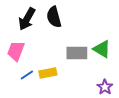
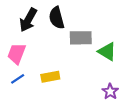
gray rectangle: (77, 53) -> (81, 38), moved
blue line: (27, 75) -> (18, 79), moved

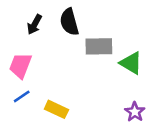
black arrow: (28, 20) -> (35, 24), size x0.7
yellow rectangle: (50, 77) -> (56, 109), moved, turned 36

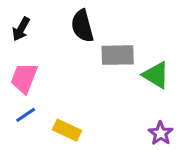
black arrow: (35, 24) -> (21, 29), moved

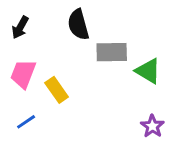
blue line: (26, 115) -> (26, 122), moved
yellow rectangle: (67, 130) -> (57, 90), moved, turned 30

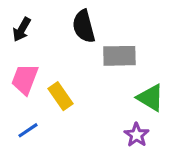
green triangle: (148, 71) -> (150, 98), moved
purple star: (152, 126) -> (137, 135), moved

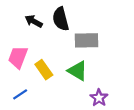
black arrow: (22, 29) -> (34, 21), moved, turned 90
green triangle: (150, 98) -> (78, 71), moved

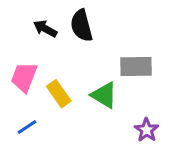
gray rectangle: (87, 40) -> (136, 66), moved
purple star: (99, 98) -> (147, 130), moved

